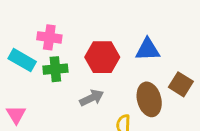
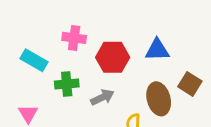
pink cross: (49, 37) -> (74, 38), moved
green cross: (55, 69) -> (67, 84), moved

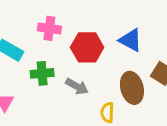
blue triangle: (157, 50) -> (131, 40), turned 30
gray arrow: (102, 97) -> (77, 86), turned 55

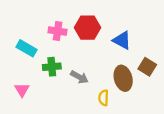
red hexagon: (87, 47) -> (87, 28), moved

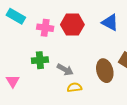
blue triangle: (122, 40) -> (110, 22), moved
cyan rectangle: (26, 48) -> (16, 16), moved
yellow semicircle: (104, 98) -> (74, 87), moved, turned 80

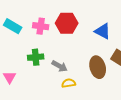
cyan rectangle: (16, 16) -> (13, 26), moved
blue triangle: (110, 22) -> (103, 31), moved

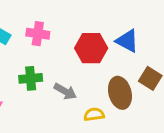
red hexagon: (67, 23) -> (91, 48), moved
yellow semicircle: (69, 83) -> (94, 114), moved

